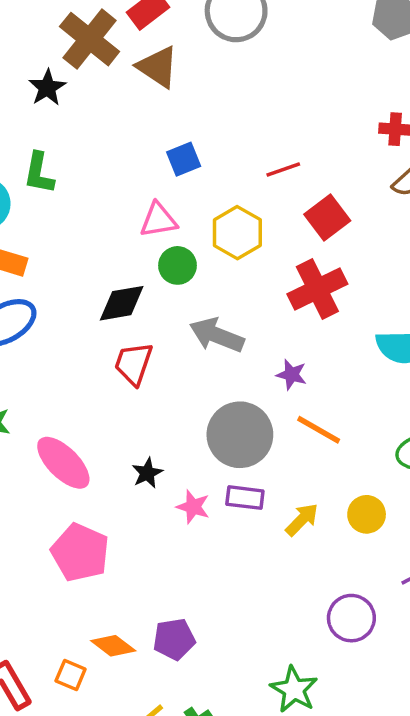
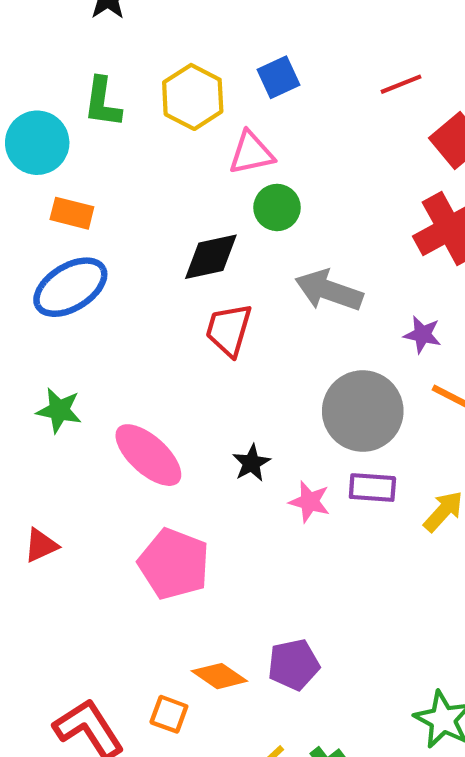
yellow hexagon: (237, 233) -> (193, 97), moved

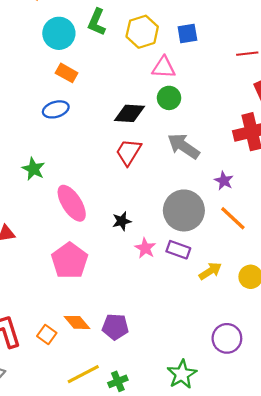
blue ellipse: (70, 287) -> (56, 109), size x0.7

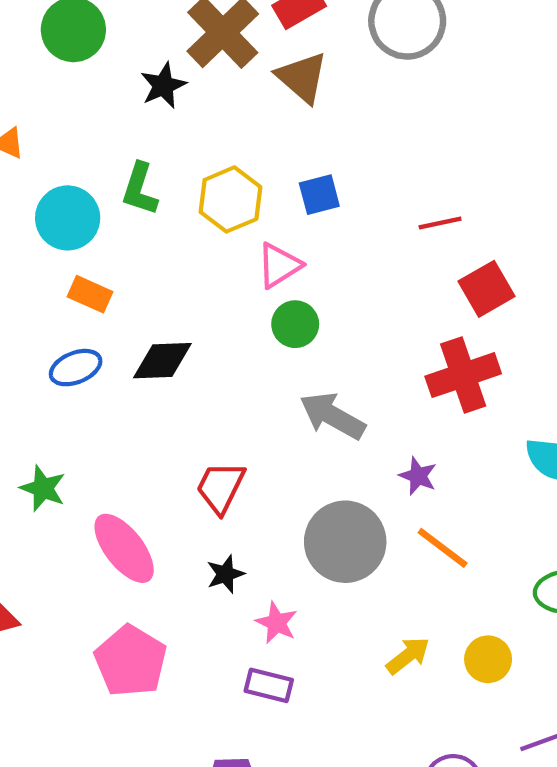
pink triangle: (164, 67) -> (279, 265), turned -30
black diamond: (130, 113) -> (162, 361), moved
red trapezoid: (128, 152) -> (221, 487), moved
purple rectangle: (178, 250) -> (269, 685), moved

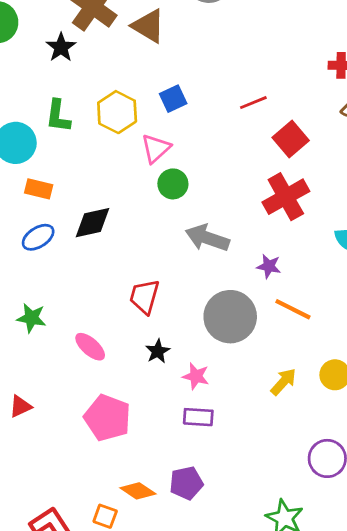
pink ellipse: (124, 548) -> (90, 347), size x0.7

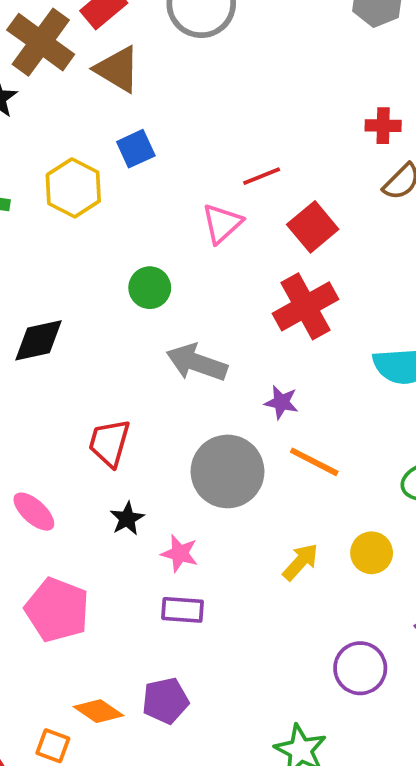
blue square: (173, 99) -> (136, 149), moved
pink triangle: (156, 148) -> (222, 223), moved

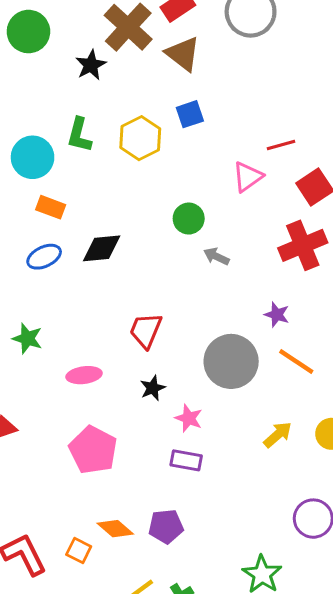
gray arrow: (197, 363) -> (216, 256), moved, size x0.6
pink ellipse: (34, 512) -> (84, 375), turned -56

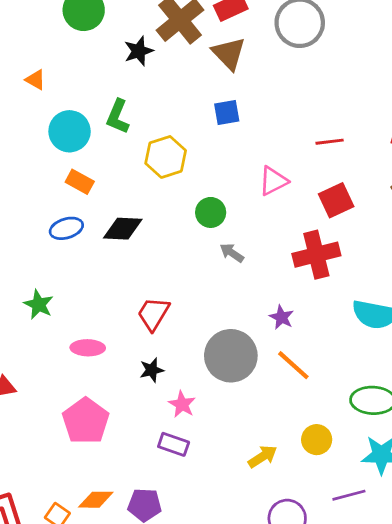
yellow hexagon: (140, 138) -> (166, 157), moved
red line: (281, 145) -> (330, 142), moved
yellow arrow: (278, 435) -> (263, 457), moved
orange diamond: (115, 529) -> (96, 500), turned -48

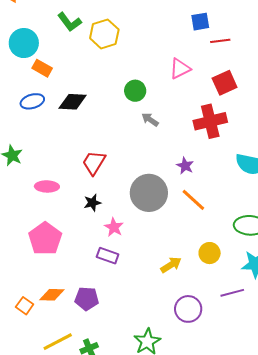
blue square: (227, 113) -> (200, 22), moved
green L-shape: (118, 117) -> (69, 22), turned -60
cyan circle: (70, 131) -> (24, 43), moved
yellow hexagon: (166, 157) -> (104, 34), moved

